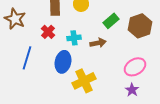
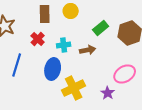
purple star: (132, 90) -> (108, 93), moved

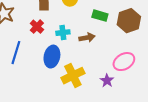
green rectangle: (101, 28) -> (100, 16), turned 56

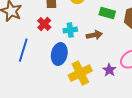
purple star: (107, 81) -> (109, 70), moved

